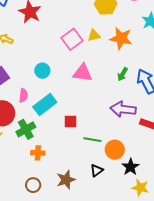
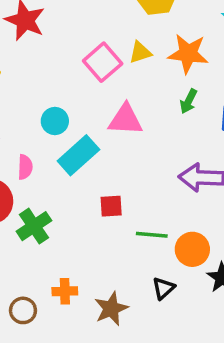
green arrow: (123, 74) -> (189, 101), moved
cyan rectangle: (45, 105) -> (78, 155), moved
orange cross: (38, 153) -> (65, 291), moved
brown circle: (33, 185) -> (23, 310), moved

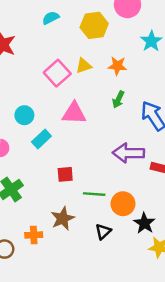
orange star: (188, 54) -> (117, 66), size x0.7
cyan rectangle: (78, 155) -> (41, 139), size x0.7
brown star: (111, 309) -> (63, 218), moved

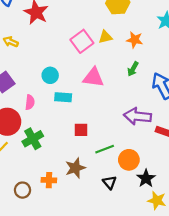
cyan rectangle: (41, 139) -> (63, 97), turned 42
green line: (94, 194) -> (105, 149), turned -30
black triangle: (103, 231) -> (110, 182), turned -32

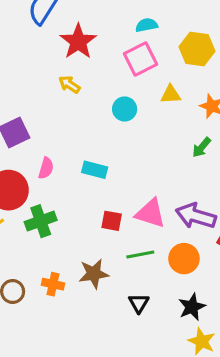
pink square: (82, 41) -> (141, 59), moved
yellow arrow: (11, 42) -> (69, 84), moved
cyan circle: (50, 75) -> (125, 109), moved
pink triangle: (93, 77) -> (150, 213), moved
orange circle: (129, 160) -> (184, 259), moved

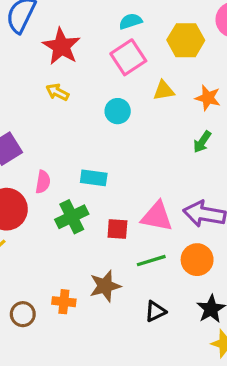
green cross: (41, 221) -> (72, 217), moved
black triangle: (139, 303) -> (155, 311), turned 40

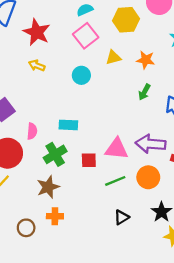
brown star: (105, 286) -> (48, 187), moved

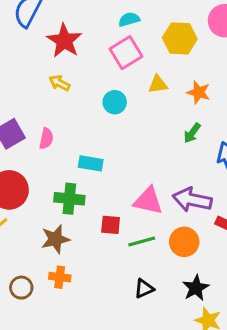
pink semicircle: (32, 131) -> (46, 139), moved
green cross: (55, 154) -> (69, 199), turned 30
red square: (89, 160) -> (111, 225), moved

